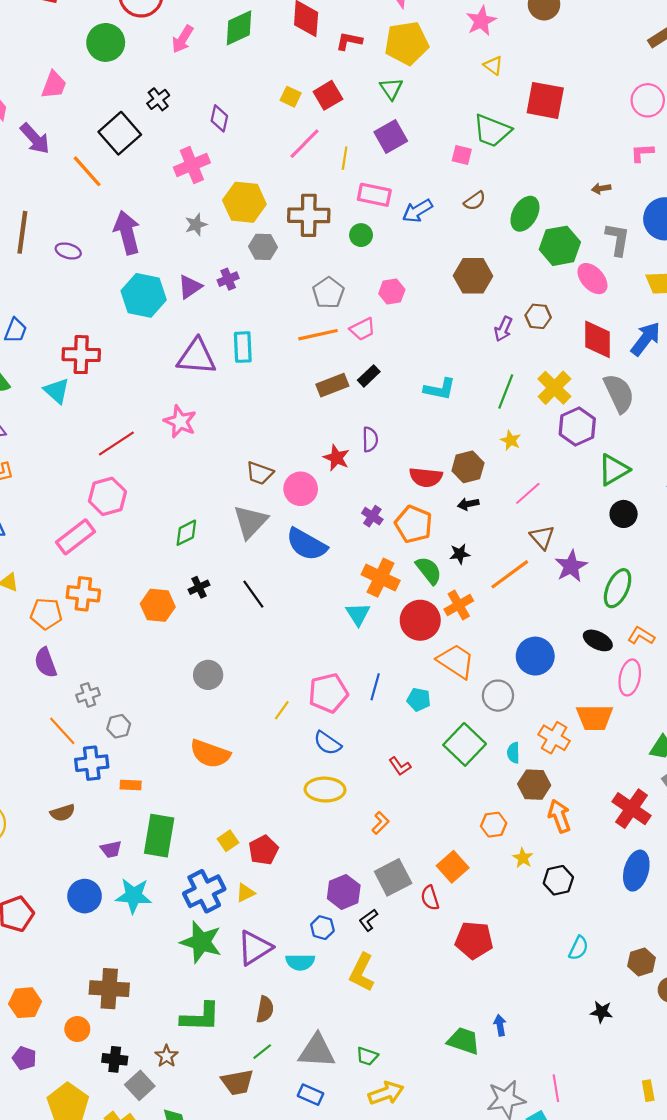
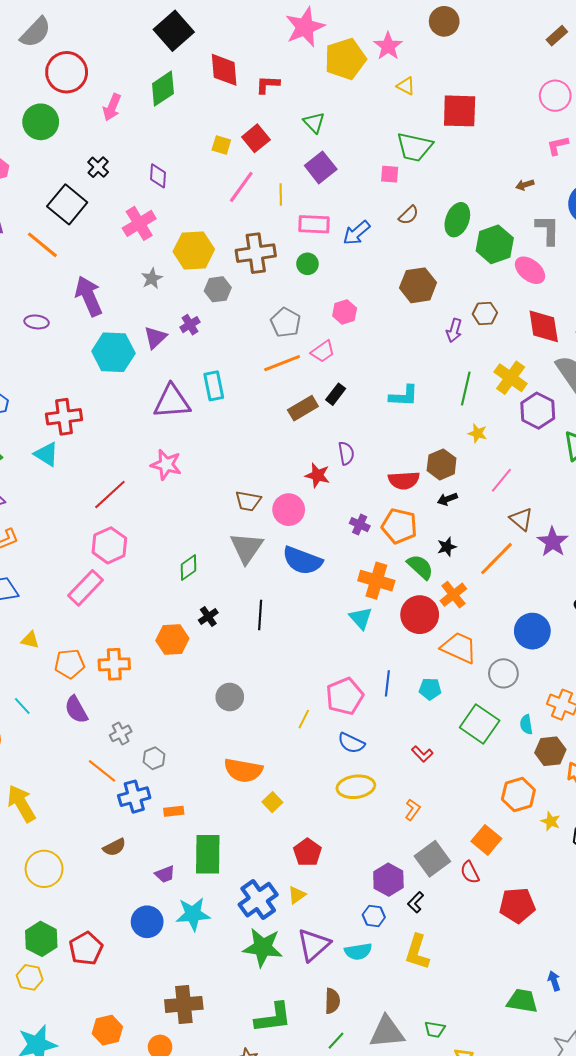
yellow pentagon: (407, 43) -> (345, 59), moved
orange cross: (83, 594) -> (114, 664), moved
black line: (253, 594) -> (260, 615), turned 48
orange hexagon: (494, 825) -> (518, 795), size x1.4
yellow square: (228, 841) -> (272, 802), moved

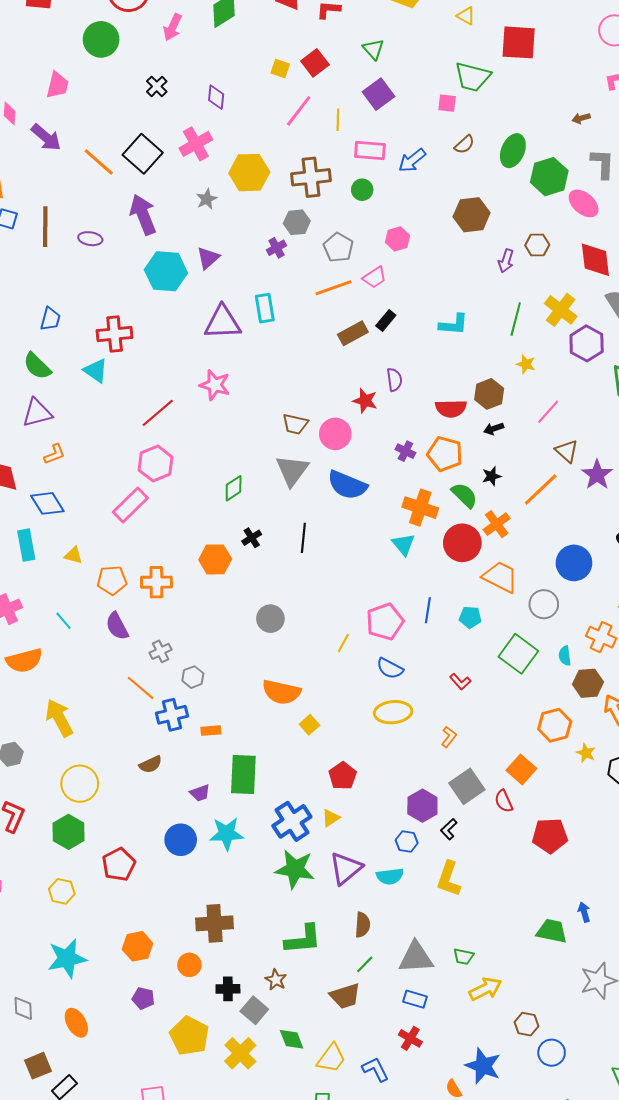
black square: (67, 204) -> (143, 154), moved
gray hexagon: (218, 289) -> (297, 222), moved
purple cross: (190, 325) -> (276, 248), moved
green hexagon: (41, 939) -> (68, 832), moved

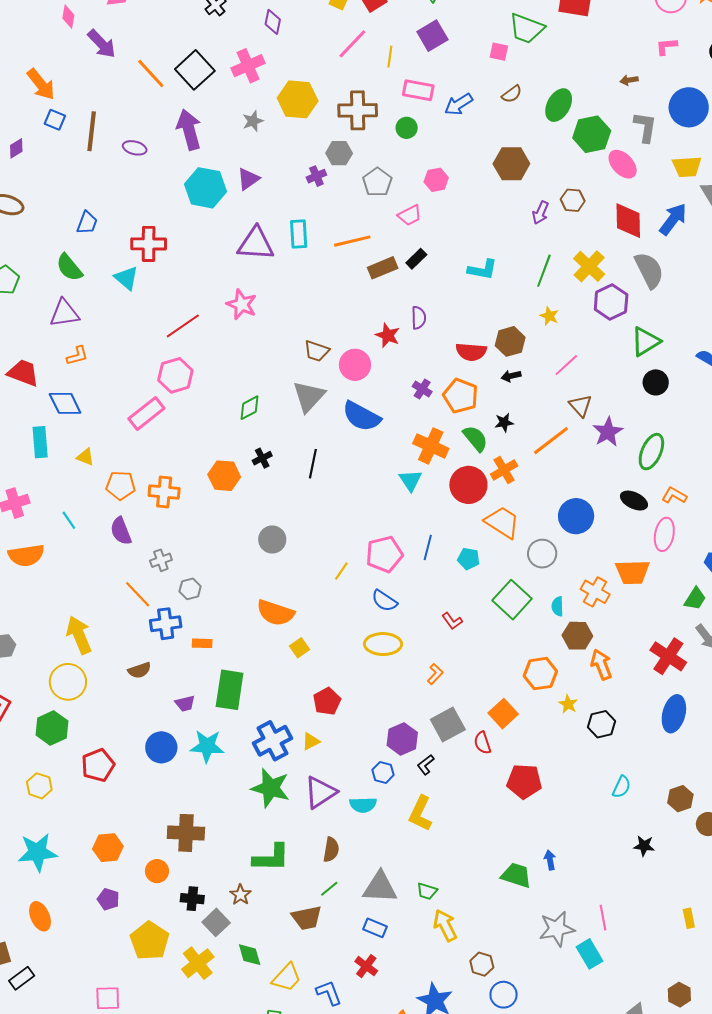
orange line: (334, 288) -> (352, 241), moved
yellow arrow: (59, 718) -> (79, 635), moved
yellow arrow: (485, 989) -> (445, 925), turned -96

